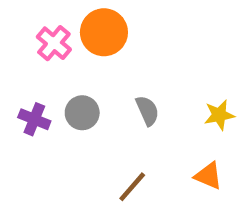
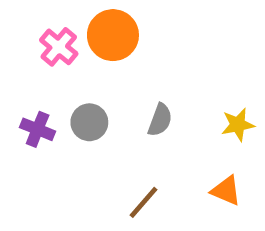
gray semicircle: (147, 111) -> (160, 120), turned 44

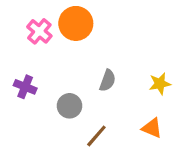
gray circle: (89, 122) -> (69, 106), moved

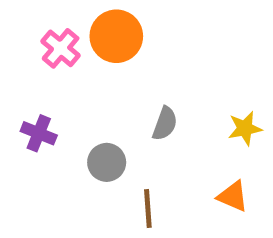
brown line: (96, 136) -> (148, 208), turned -45

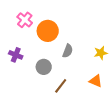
orange circle: (116, 36) -> (48, 31), moved
brown line: (148, 208) -> (61, 86), turned 42

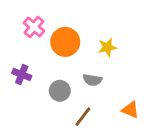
gray semicircle: (68, 51) -> (92, 80), moved, turned 80
yellow star: (101, 53) -> (107, 47), moved

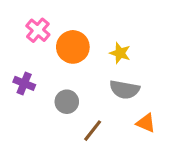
yellow star: (107, 47) -> (120, 53), turned 30
gray semicircle: (92, 80) -> (125, 90), moved, size x1.4

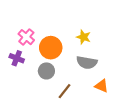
pink cross: (38, 30) -> (26, 37), moved
orange circle: (73, 47) -> (51, 48), moved

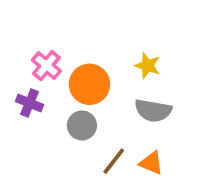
orange triangle: (102, 86) -> (151, 163), moved

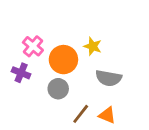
yellow star: (147, 66) -> (93, 46), moved

